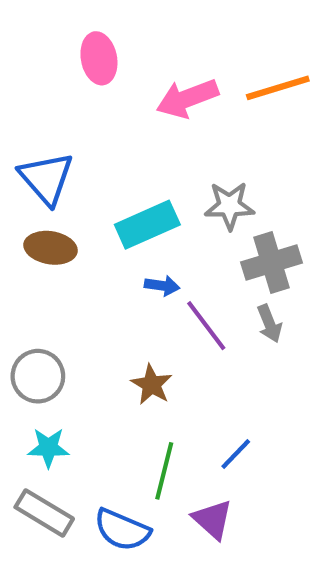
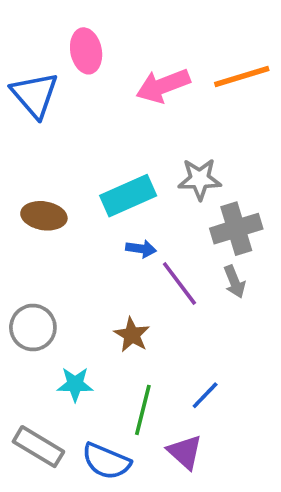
blue triangle: (46, 178) -> (35, 95), moved
cyan star: (48, 448) -> (75, 384), moved

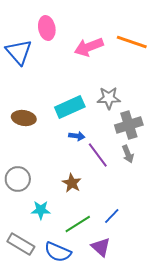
orange line: (242, 77) -> (132, 42), turned 36
green line: (143, 410) -> (78, 224), turned 44

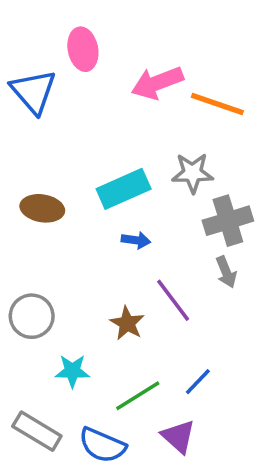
orange line: (132, 42) -> (217, 104), moved
purple line: (98, 155) -> (173, 300), moved

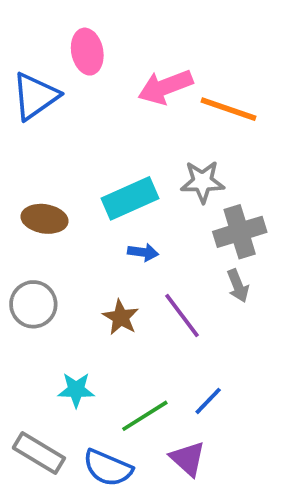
blue triangle: (33, 92) -> (35, 96), turned 36
gray circle: (32, 316) -> (33, 304), moved
brown star: (127, 323) -> (121, 317), moved

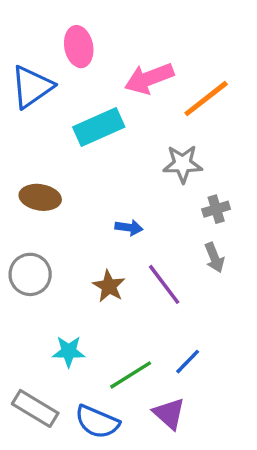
orange line: (228, 109) -> (206, 99), turned -57
cyan rectangle: (130, 198) -> (99, 127), moved
gray cross: (240, 232) -> (216, 209), size x0.6

